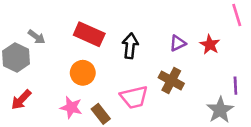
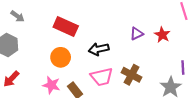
gray arrow: (37, 37) -> (17, 16), moved
black arrow: (130, 46) -> (99, 49), moved, turned -108
brown cross: (171, 80) -> (131, 75), moved

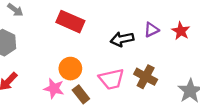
black arrow: (99, 49) -> (122, 39), moved
orange circle: (61, 57) -> (70, 69), moved

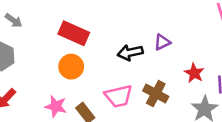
red star: (181, 31) -> (194, 73), moved
orange circle: (70, 69) -> (71, 67), moved

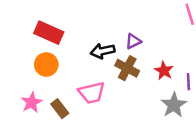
brown cross: (156, 94) -> (127, 68), moved
pink star: (56, 106) -> (32, 103), turned 30

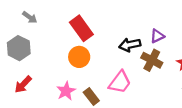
red rectangle: (49, 33) -> (81, 28), turned 30
pink trapezoid: (92, 93) -> (120, 82), turned -40

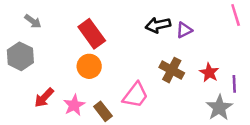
purple triangle: (157, 36) -> (184, 30), moved
black arrow: (130, 45) -> (158, 25), moved
red arrow: (23, 84) -> (44, 98), moved

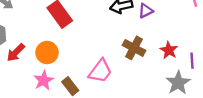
orange circle: (89, 66) -> (47, 53), moved
red arrow: (44, 98) -> (16, 53), moved

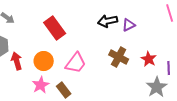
red arrow: (16, 53) -> (17, 61), turned 120
pink trapezoid: (100, 71) -> (76, 63), moved

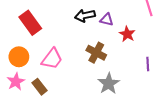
purple triangle: (129, 25) -> (107, 20), turned 40
red star: (149, 59) -> (127, 34), moved
gray star: (157, 87) -> (109, 84), moved

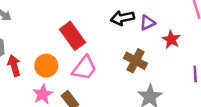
purple triangle: (107, 20) -> (147, 23), turned -40
red rectangle: (30, 23) -> (72, 36), moved

